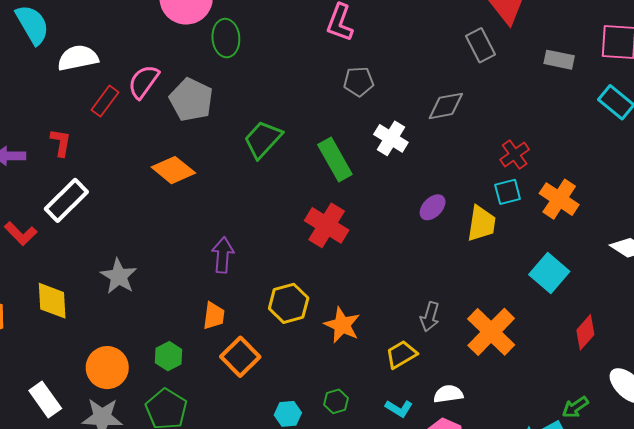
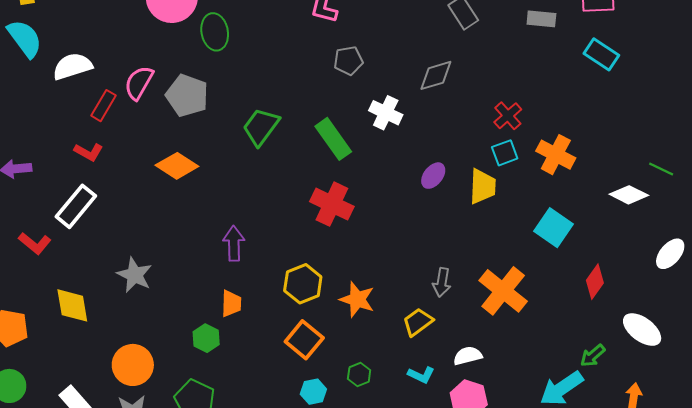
red L-shape: (61, 143) -> (89, 152), moved, turned 116
green hexagon: (169, 356) -> (206, 338), moved
orange square: (240, 357) -> (304, 340), moved

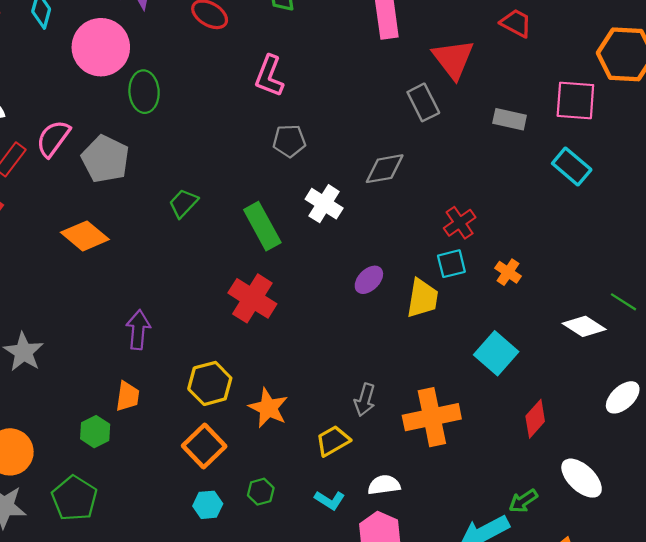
green trapezoid: (261, 127) -> (183, 203), size x0.7
orange cross: (556, 155) -> (508, 272), size x0.6
orange cross: (503, 291) -> (432, 417), turned 33

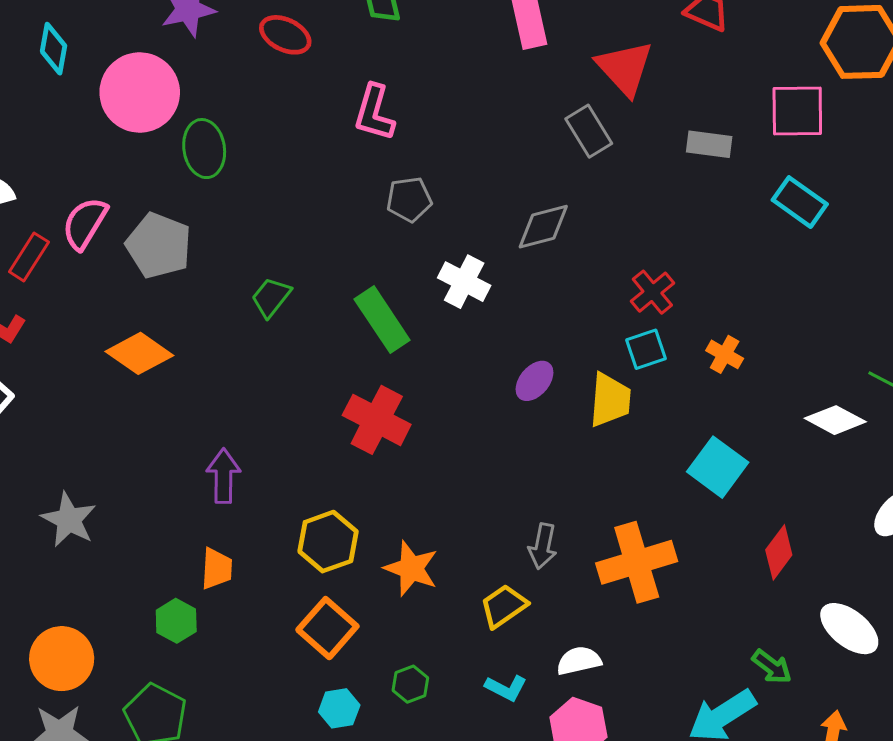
green arrow: (523, 501) -> (772, 667), turned -104

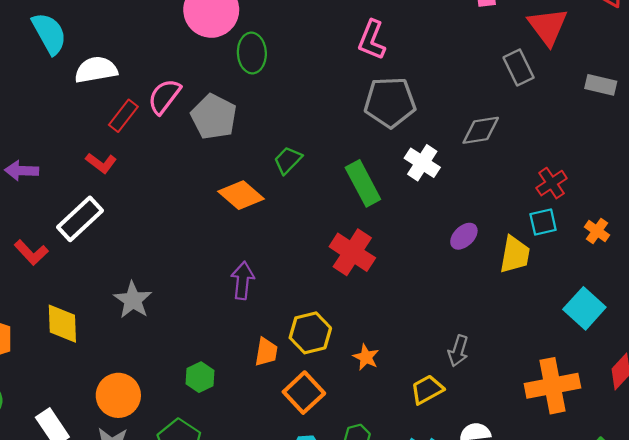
gray pentagon: (409, 199) -> (390, 102), size x1.6
orange diamond: (139, 353) -> (241, 195), moved
orange cross: (637, 562) -> (552, 386), moved
orange star: (411, 568) -> (366, 357), size x0.7
orange trapezoid: (217, 569) -> (266, 352), moved

